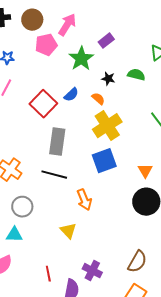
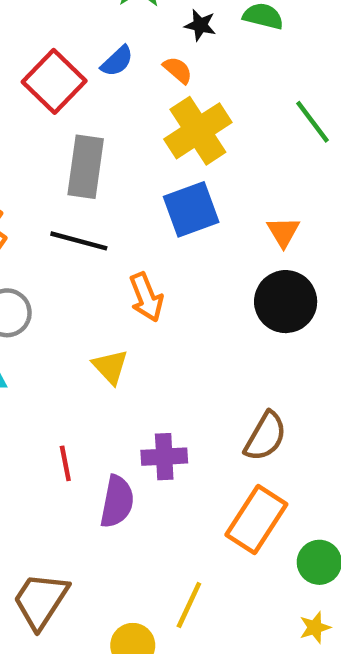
purple cross: (92, 271) -> (164, 457), turned -30

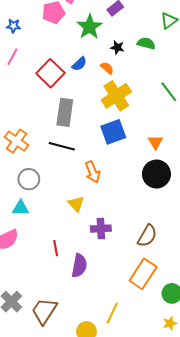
purple cross: (164, 457) -> (101, 229), moved

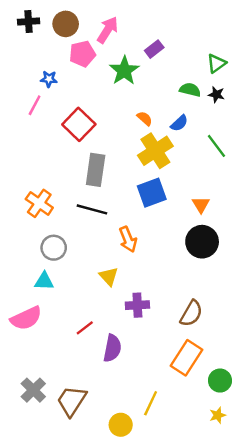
blue star: (13, 26) -> (49, 79), moved
black star: (117, 47) -> (216, 94), moved
blue semicircle: (79, 64) -> (179, 123), moved
red line: (56, 248) -> (85, 328), turned 63

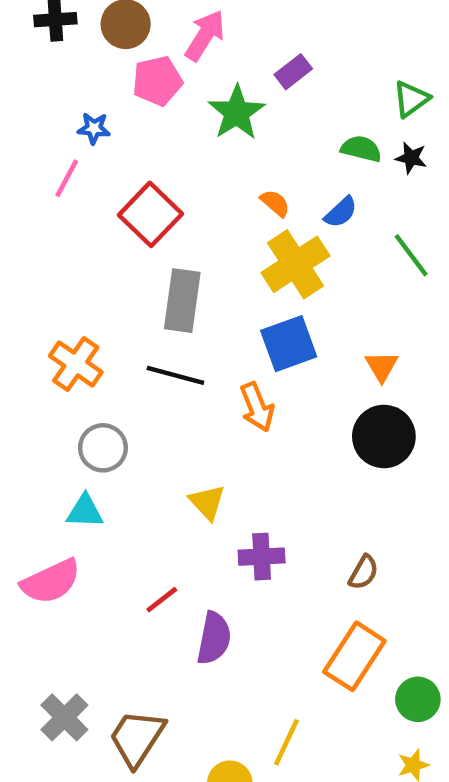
orange arrow: (128, 239) -> (257, 407), moved
brown semicircle: (191, 313) -> (364, 572), size x0.7

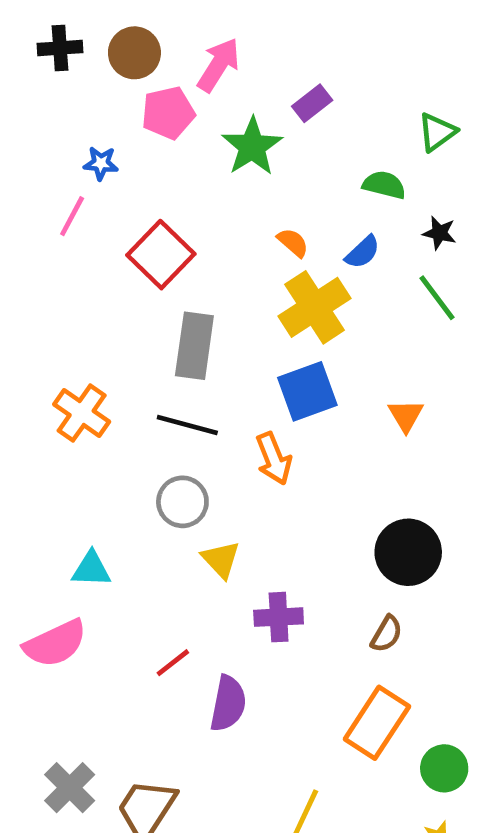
black star: (411, 158) -> (439, 233), moved
black circle: (384, 436) -> (408, 552), moved
gray circle: (103, 448) -> (182, 502), moved

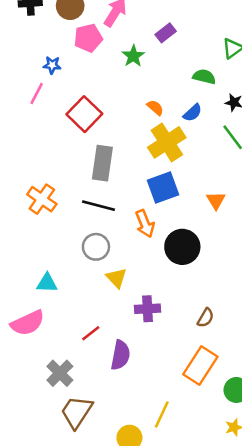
green star: (252, 146) -> (133, 56), size x0.7
black circle: (408, 552) -> (182, 247), moved
gray cross: (70, 788) -> (60, 373), moved

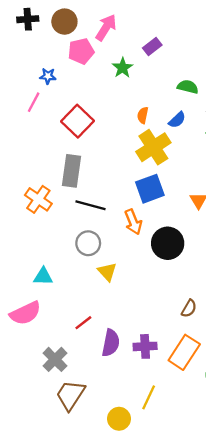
orange semicircle: (155, 108) -> (143, 115), turned -119
gray rectangle: (102, 163) -> (72, 171), moved
purple cross: (147, 309) -> (145, 346), moved

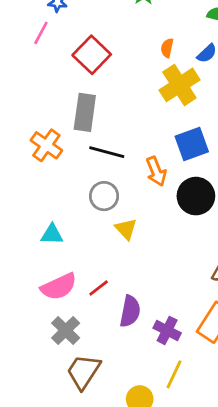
blue square: (150, 189) -> (192, 144), moved
pink semicircle: (25, 313) -> (59, 287), moved
purple cross: (145, 346) -> (167, 330), moved, turned 30

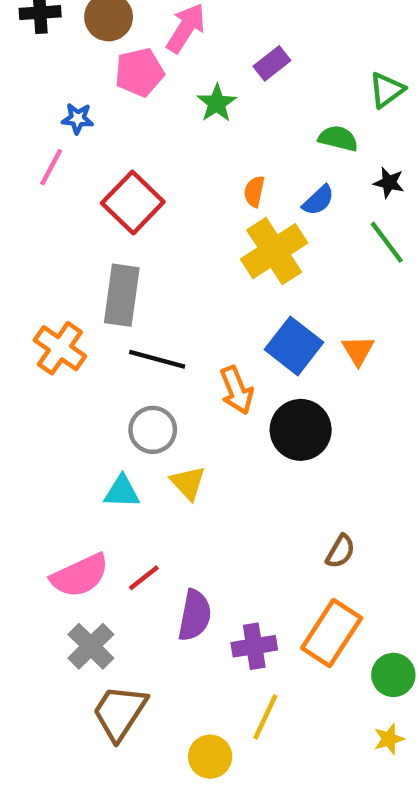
blue square: (192, 144) -> (294, 346), turned -32
cyan triangle: (52, 234) -> (122, 492), moved
purple cross: (167, 330) -> (254, 646), turned -36

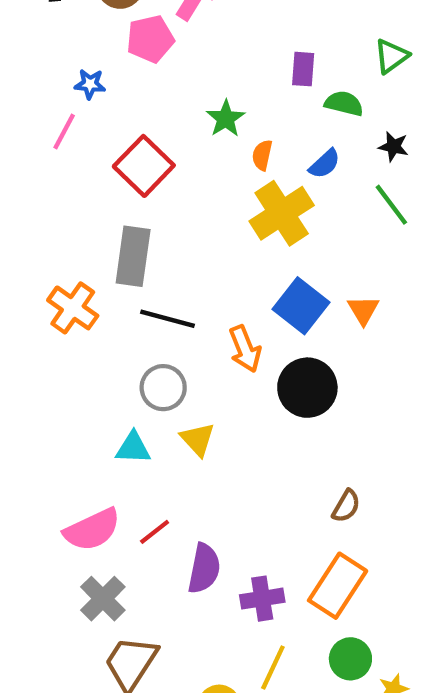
purple rectangle: (272, 63) -> (303, 69), moved, turned -48
green star: (217, 103) -> (226, 119), moved
green circle: (393, 675) -> (350, 659), moved

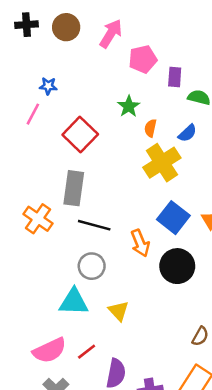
pink pentagon: (150, 39) -> (143, 59), moved
yellow triangle: (198, 439) -> (118, 311), moved
cyan triangle: (133, 448) -> (74, 302), size x1.4

